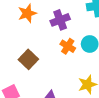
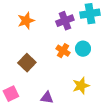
purple cross: (60, 20) -> (65, 21), moved

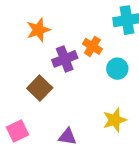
purple cross: (65, 21) -> (65, 59), moved
orange cross: (63, 51) -> (92, 46), moved

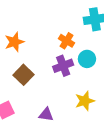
orange star: (38, 30) -> (14, 42), moved
purple cross: (65, 59) -> (63, 66), moved

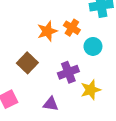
orange star: (14, 42) -> (47, 31), moved
purple cross: (63, 66) -> (68, 72), moved

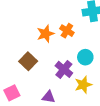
cyan circle: (93, 46) -> (85, 57), moved
purple cross: (68, 72) -> (64, 69), turned -30

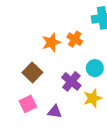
pink square: (12, 93) -> (28, 104), moved

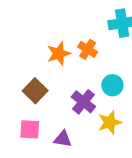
pink square: (28, 104) -> (30, 129), turned 30

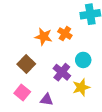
orange star: (59, 54) -> (44, 37), turned 30
pink square: (30, 129) -> (22, 92), turned 35

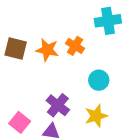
brown square: (26, 64) -> (16, 48), moved, turned -30
purple cross: (62, 72) -> (58, 105), moved

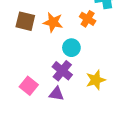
orange cross: (75, 46) -> (88, 19), moved
cyan circle: (99, 80) -> (71, 48), moved

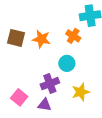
cyan circle: (71, 48) -> (67, 63), moved
purple cross: (62, 71) -> (50, 84), turned 30

